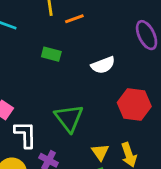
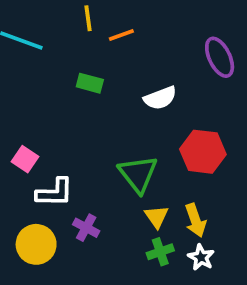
green triangle: (69, 118) -> (138, 174), moved
white L-shape: (25, 134) -> (55, 192), turned 92

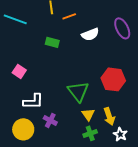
white semicircle: (160, 98) -> (90, 34), moved
pink square: (25, 159) -> (19, 71), moved
white star: (201, 257) -> (120, 134), moved

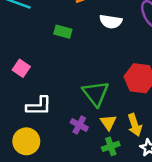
white semicircle: (90, 34) -> (111, 22), turned 30
purple cross: (50, 120) -> (79, 125), moved

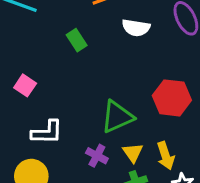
green rectangle: (63, 32) -> (77, 40), turned 42
green triangle: (96, 93) -> (117, 117), turned 44

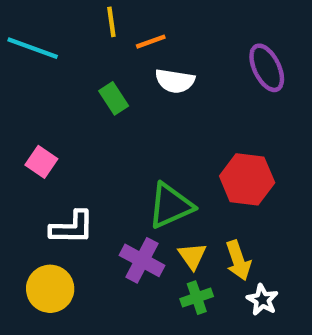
white semicircle: (136, 28) -> (175, 81), moved
purple cross: (97, 156) -> (142, 260), size x1.4

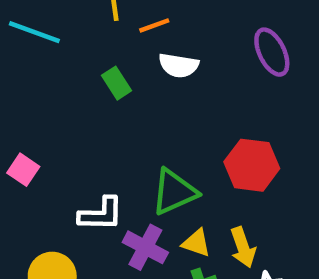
pink square: (41, 162) -> (23, 170), moved
white L-shape: (72, 228) -> (101, 214), moved
yellow triangle: (192, 256) -> (196, 243), turned -36

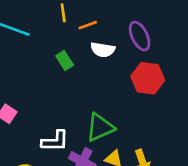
purple ellipse: (272, 52) -> (140, 36), moved
red hexagon: (252, 165) -> (148, 78), moved

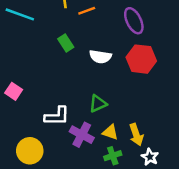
white semicircle: (103, 50) -> (100, 57), moved
green triangle: (100, 127) -> (98, 104), size x0.7

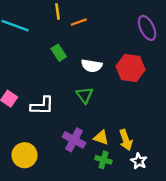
purple ellipse: (134, 21) -> (147, 28), moved
green triangle: (98, 104) -> (85, 95), moved, turned -42
white L-shape: (57, 116) -> (42, 106), moved
green cross: (113, 156) -> (103, 160), turned 35

